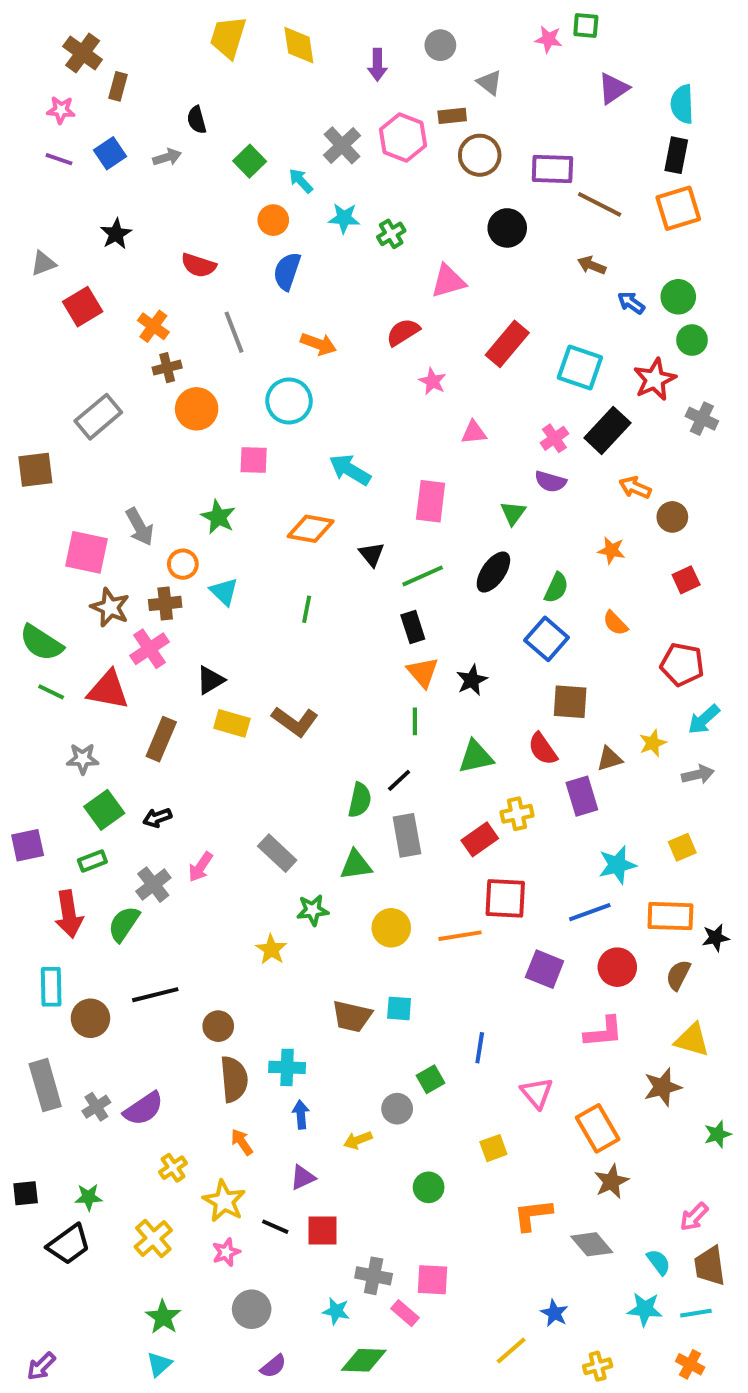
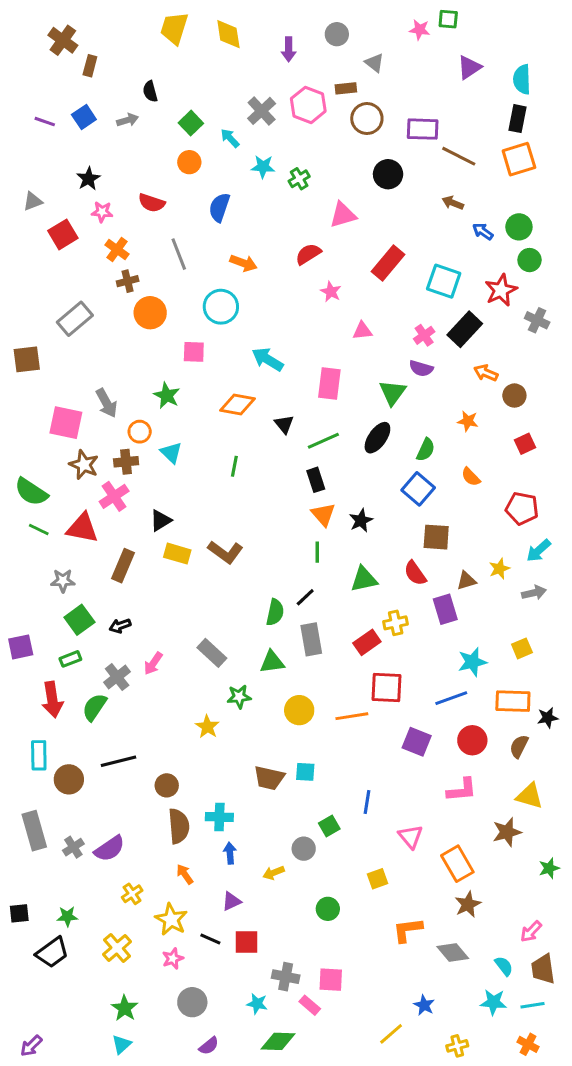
pink star: (61, 110) -> (102, 212), moved
orange circle: (273, 220) -> (189, 162), moved
green triangle: (513, 513) -> (393, 393), size x1.4

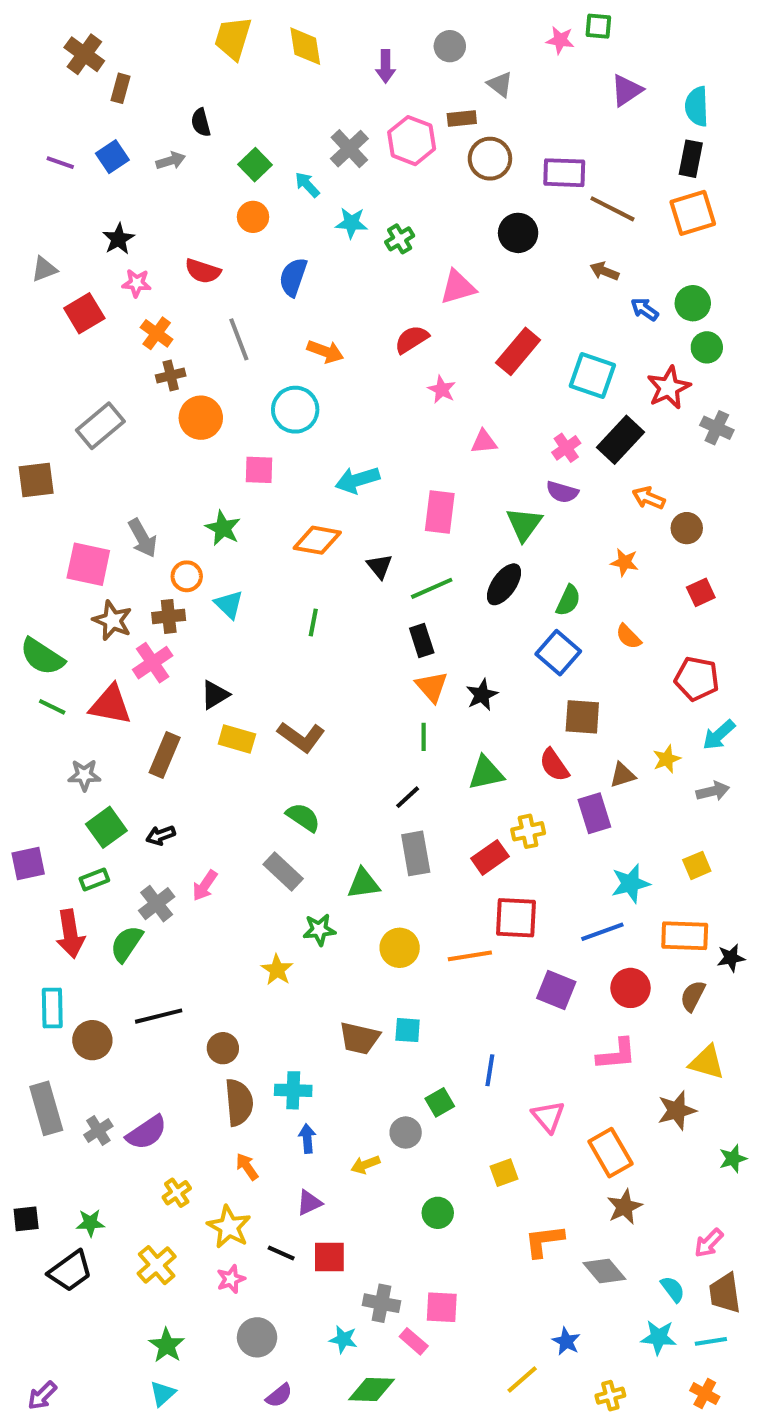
cyan arrow: (268, 359) -> (357, 480), turned -48
green semicircle: (275, 612) -> (303, 817), moved, turned -68

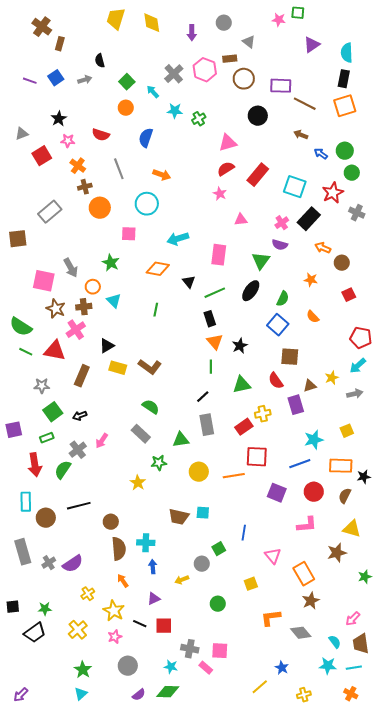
red semicircle: (412, 339) -> (226, 169), moved
red pentagon: (697, 679) -> (361, 338), moved
green diamond: (371, 1390) -> (168, 692), moved

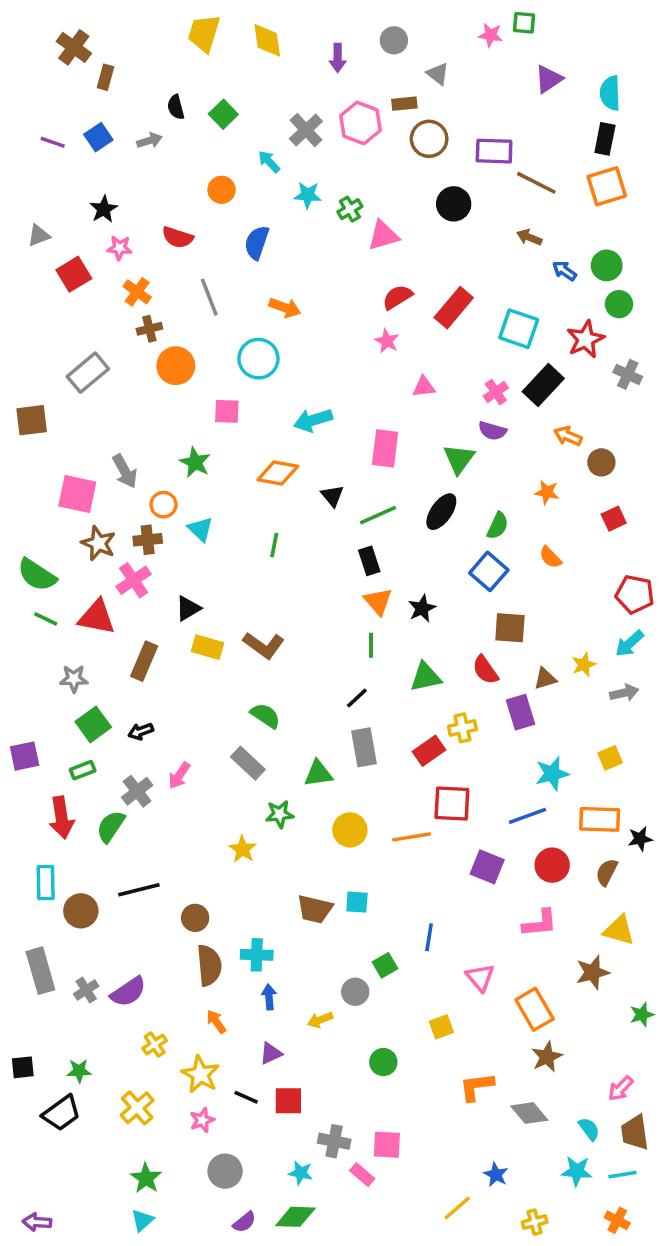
green square: (127, 82) -> (223, 114), moved
pink triangle: (228, 143) -> (383, 236), moved
purple arrow: (21, 695) -> (37, 1222), turned 49

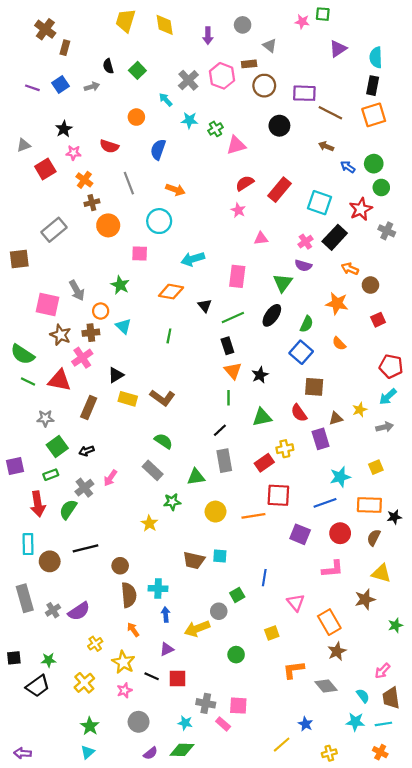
orange star: (547, 492) -> (337, 303), size x1.5
yellow arrow: (320, 1020) -> (197, 629), size x1.6

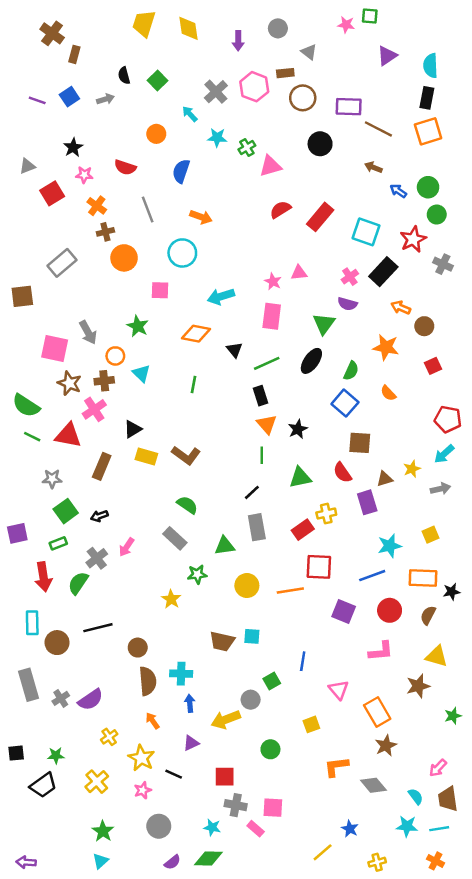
pink star: (238, 210) -> (273, 282), moved
red square: (178, 678) -> (225, 777), moved

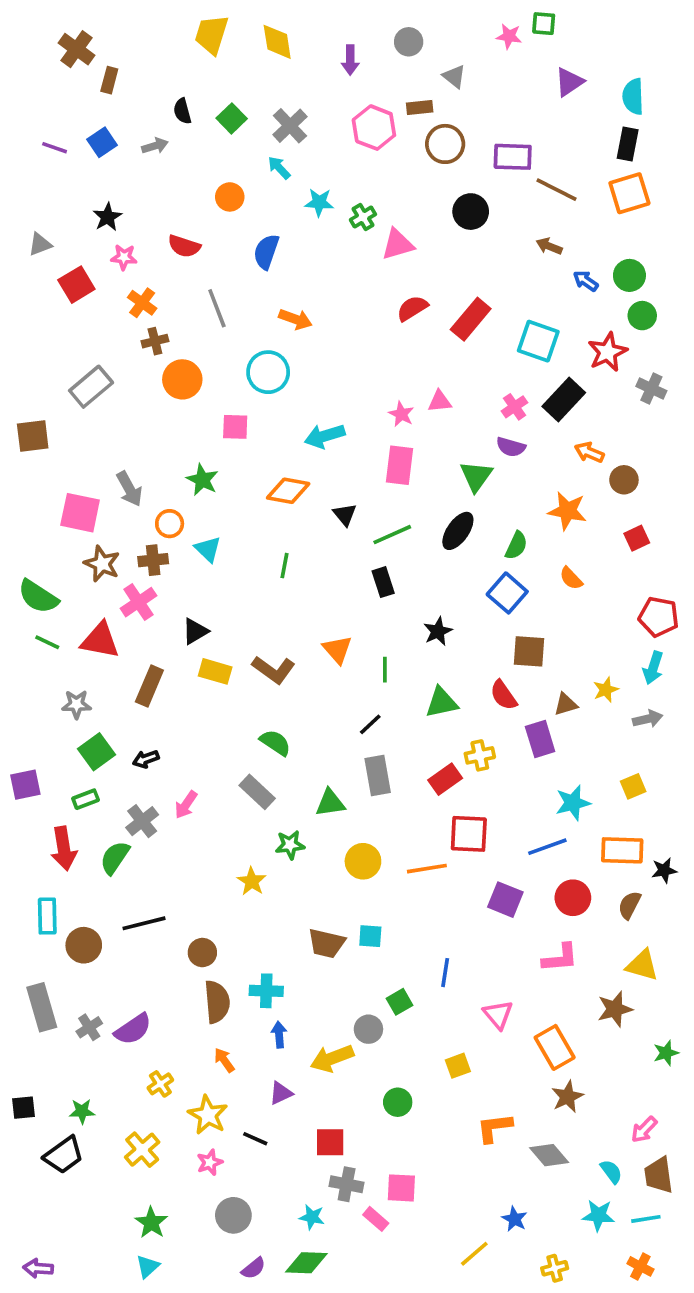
gray cross: (216, 92) -> (290, 126), moved
orange triangle: (267, 424) -> (337, 650), moved
cyan arrow: (444, 454) -> (653, 668), turned -30

